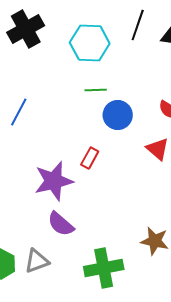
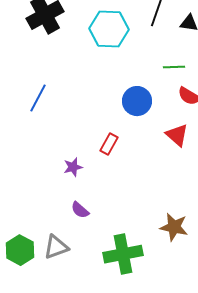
green line: (96, 90) -> (174, 67), moved
purple star: (54, 181) -> (73, 167), size x0.5
purple semicircle: (61, 224) -> (80, 210), size x0.7

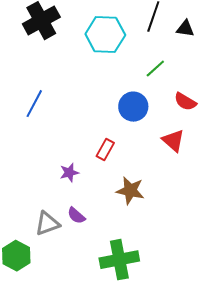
green line: (174, 67) -> (155, 69), moved, turned -40
brown star: (174, 227) -> (130, 191), moved
gray triangle: (56, 247) -> (47, 224), moved

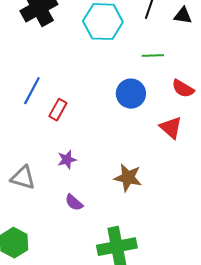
green line: (155, 69) -> (153, 56), turned 40
red rectangle: (105, 150) -> (58, 110), moved
gray triangle: (47, 224) -> (23, 178), moved, turned 36

